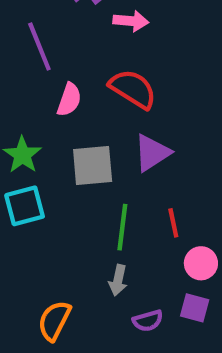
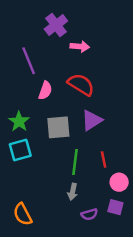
orange semicircle: (54, 321) -> (23, 214), moved, turned -55

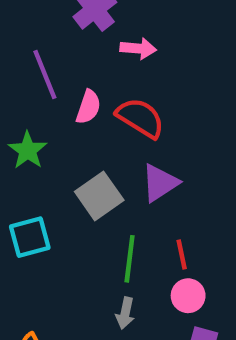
pink semicircle: (45, 90) -> (88, 107), moved
green star: (19, 121) -> (28, 150), moved
gray square: (58, 127) -> (99, 196), turned -30
pink circle: (119, 182) -> (188, 296), moved

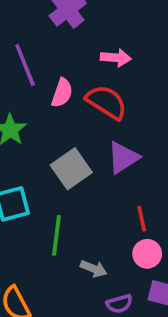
pink arrow: (138, 48) -> (116, 58), moved
green line: (130, 259) -> (57, 235), moved
gray arrow: (125, 313) -> (94, 269), turned -80

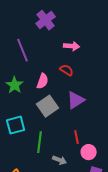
pink semicircle: (62, 93) -> (43, 81), moved
red semicircle: (106, 102) -> (67, 70), size x0.6
red line: (142, 219) -> (77, 137), moved

